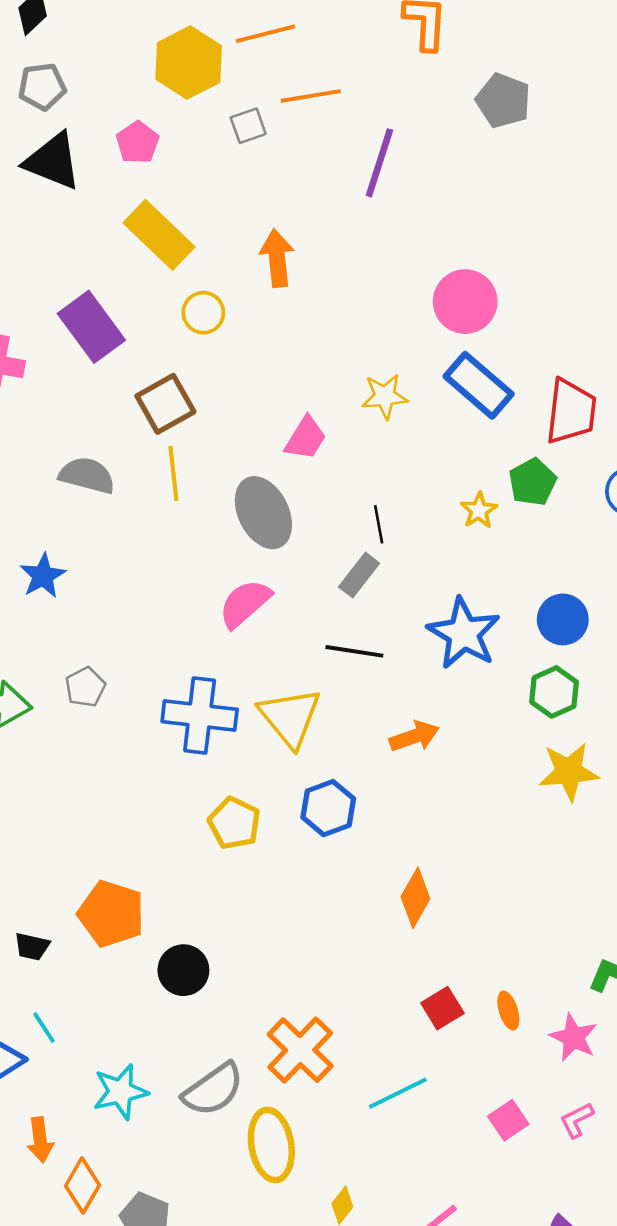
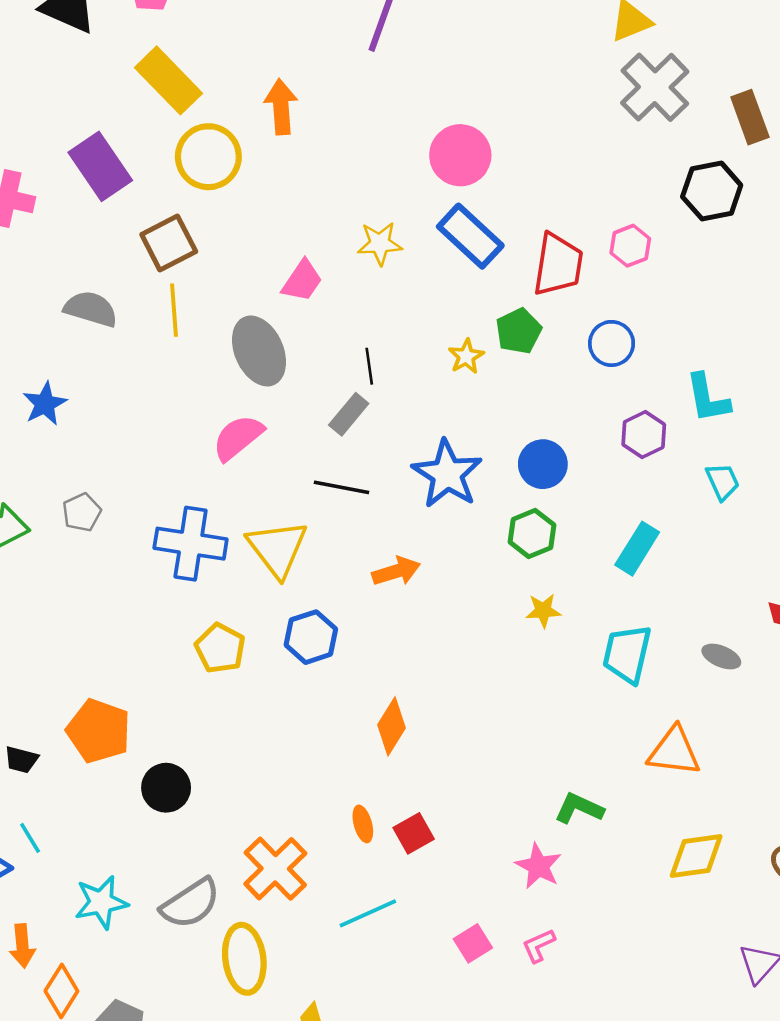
yellow circle: (203, 313) -> (208, 157), size x1.6
yellow star: (569, 772) -> (543, 611), size x0.6
orange ellipse: (508, 1011) -> (363, 824), moved

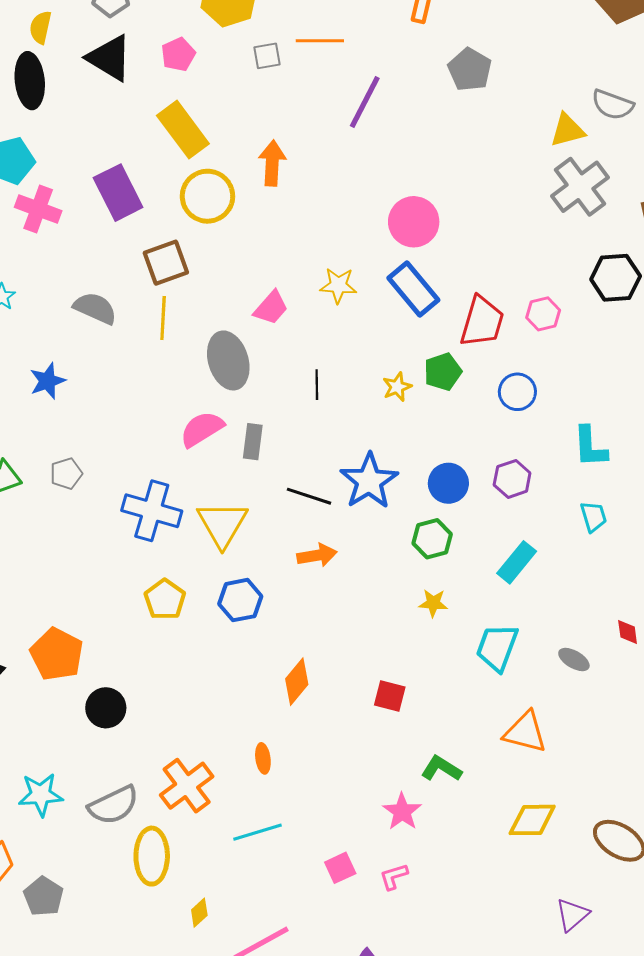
gray rectangle: (349, 414) -> (253, 442), moved, turned -40
purple hexagon: (644, 435) -> (512, 479), moved
black line: (341, 487) -> (309, 496), moved
red square: (414, 833) -> (390, 696), moved, turned 36

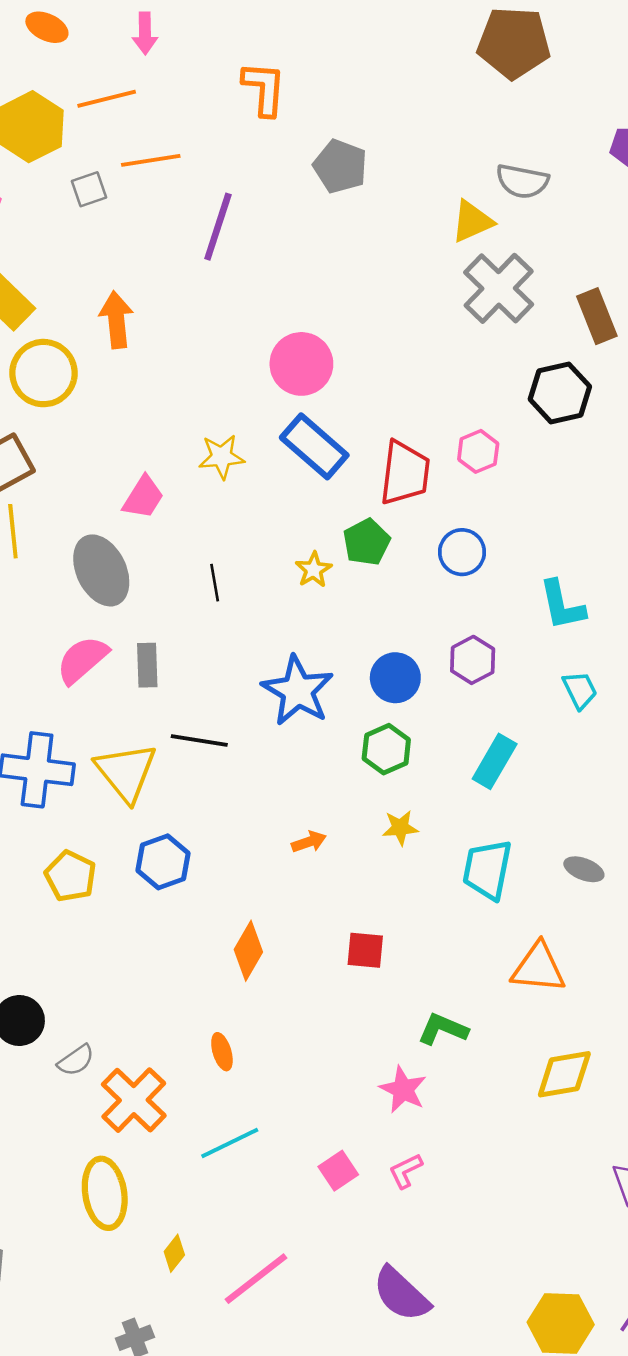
black line: (309, 496) -> (199, 741), moved
orange arrow: (317, 555) -> (309, 842), moved, size x0.7
gray semicircle: (114, 805) -> (76, 1060), moved, size x0.6

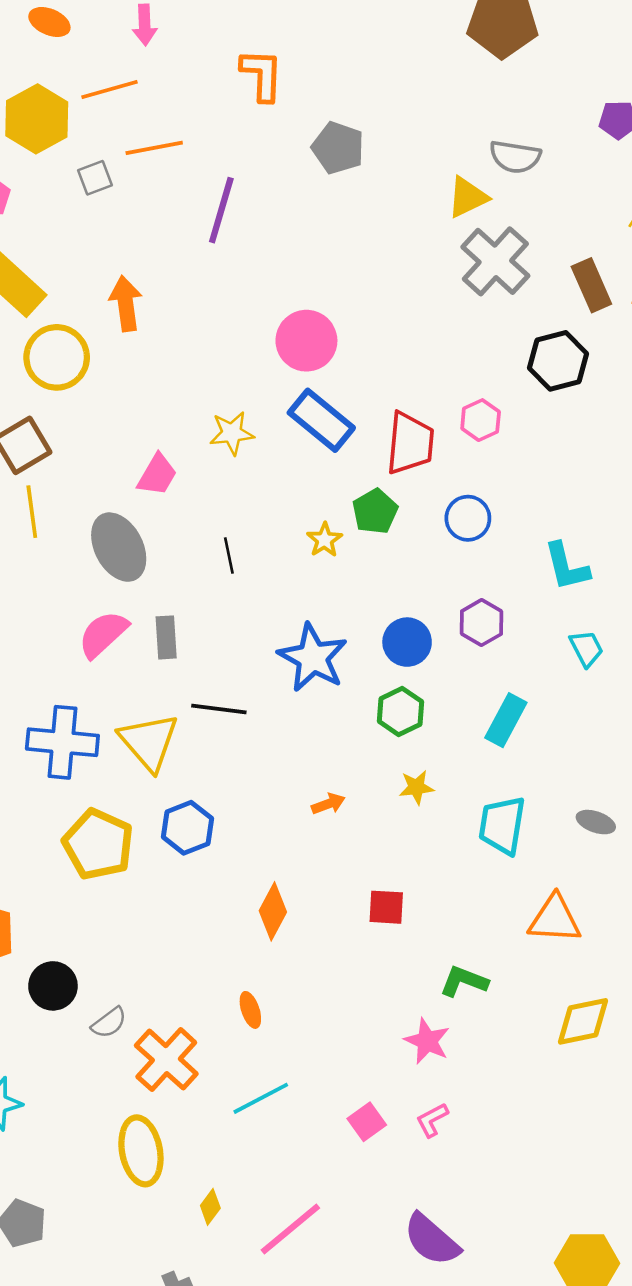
yellow pentagon: (70, 876) -> (98, 844), size x1.4

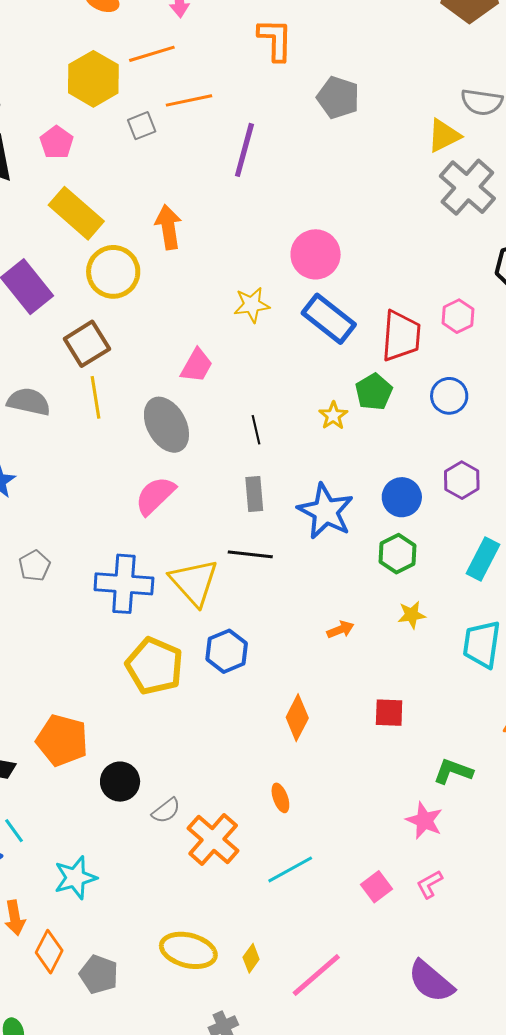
yellow star: (232, 433) -> (252, 305), moved
gray rectangle: (166, 637) -> (254, 494), moved
yellow ellipse: (141, 1151) -> (188, 950), moved, turned -64

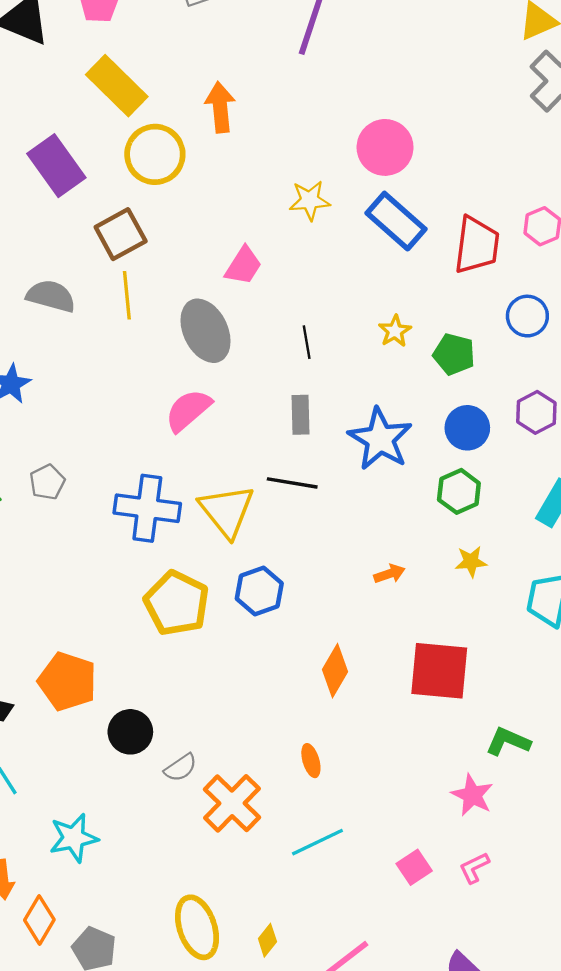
green pentagon: (374, 392) -> (454, 354), moved, turned -30
red square: (389, 713) -> (439, 671), size x1.8
yellow ellipse: (188, 950) -> (197, 927), turned 54

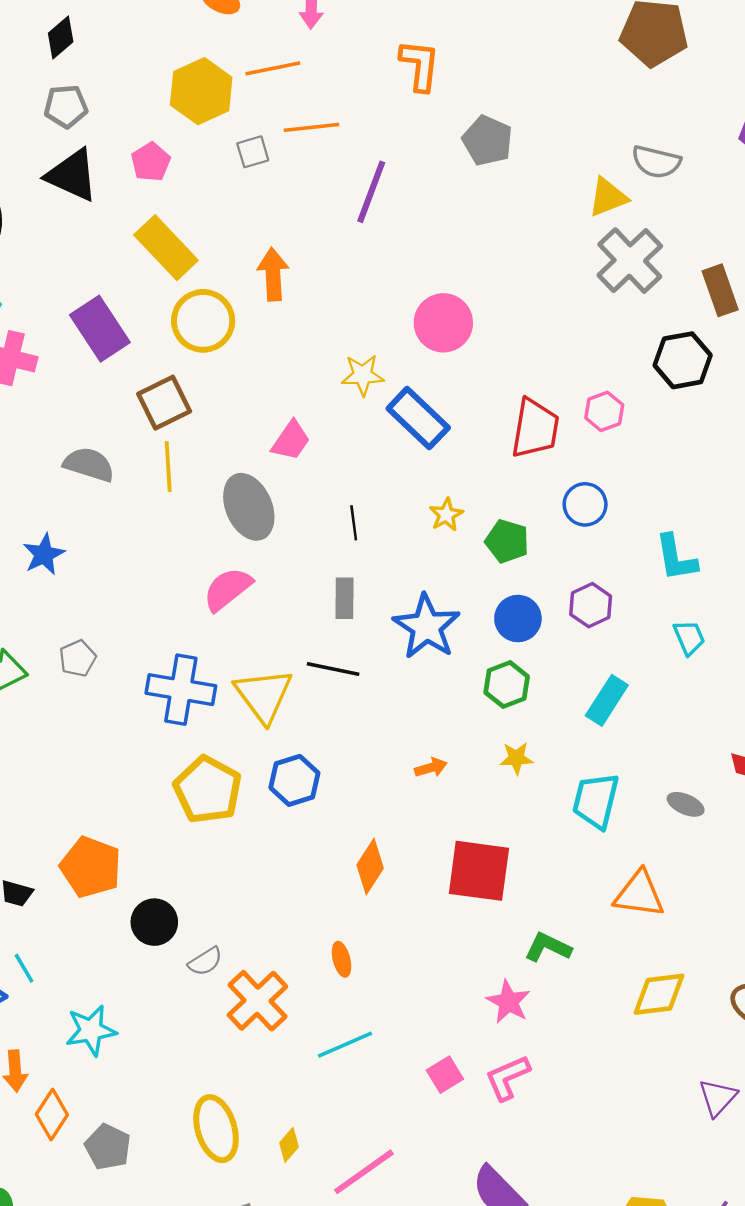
blue rectangle: (396, 221) -> (418, 418), moved
pink L-shape: (474, 868) -> (507, 1078), size x1.4

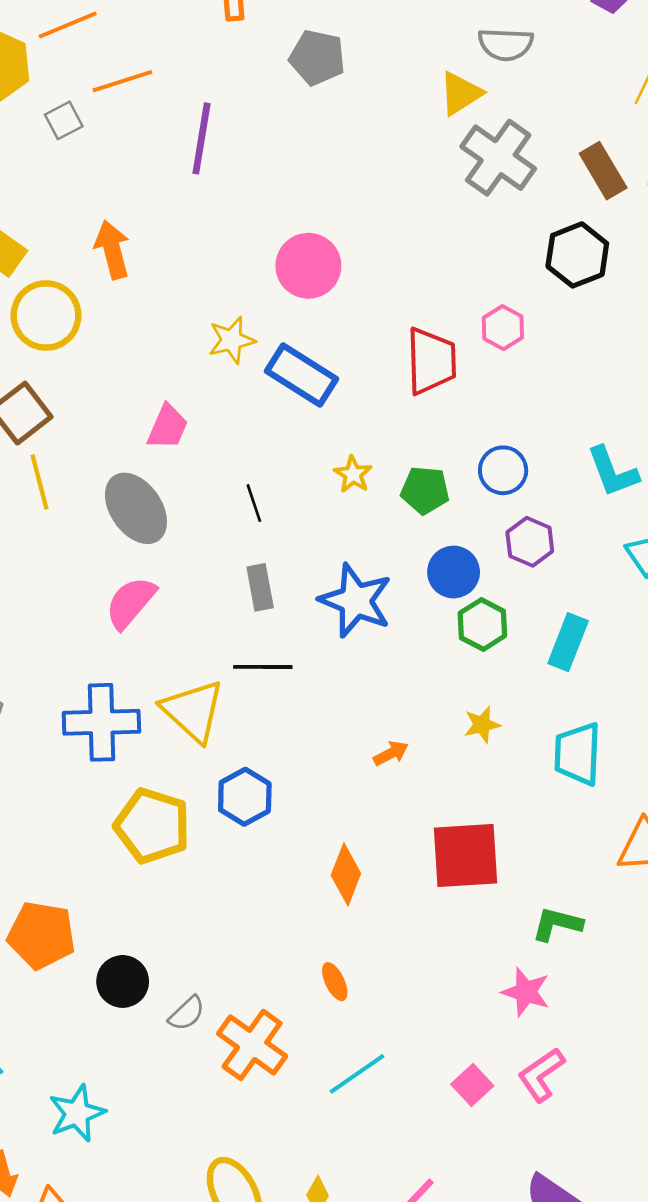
blue circle: (585, 504) -> (503, 470), moved
green hexagon: (507, 685) -> (482, 624), moved

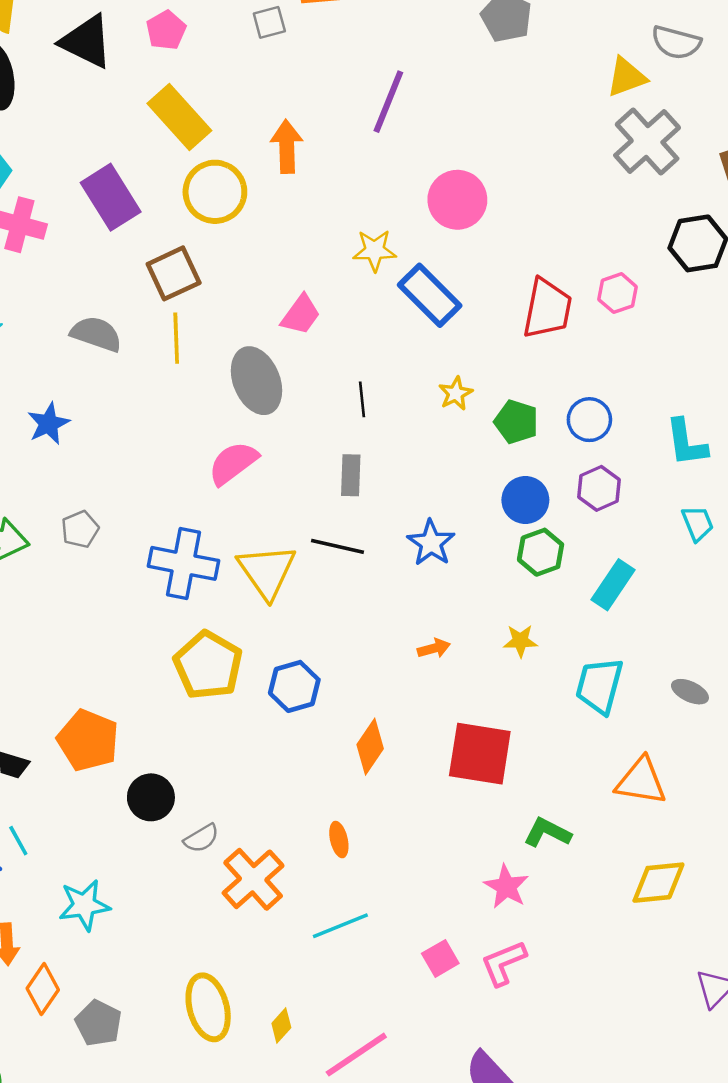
purple line: (201, 138) -> (388, 102), moved
blue star: (356, 601) -> (431, 543), moved, size x0.7
blue hexagon: (245, 797) -> (294, 686), moved

